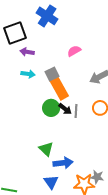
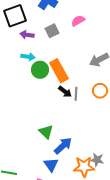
pink semicircle: (74, 51) -> (78, 21), moved
gray square: (52, 74) -> (52, 31), moved
green circle: (51, 108) -> (40, 70), moved
blue arrow: (63, 163) -> (63, 146), turned -36

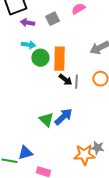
orange rectangle: (59, 71) -> (59, 59), turned 30
blue arrow: (63, 146) -> (63, 117), moved
blue triangle: (51, 165) -> (25, 153), moved, turned 49

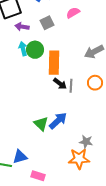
cyan arrow: (28, 45) -> (23, 49), turned -112
green circle: (40, 58) -> (35, 50), moved
gray star: (97, 148) -> (86, 142), moved

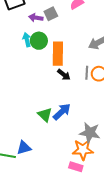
purple arrow: (22, 27) -> (36, 18), moved
gray line: (71, 86) -> (87, 73), moved
gray star: (86, 142) -> (90, 133), size x1.5
pink rectangle: (38, 176) -> (76, 167), moved

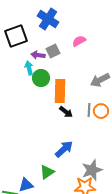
cyan arrow: (27, 40) -> (29, 68), moved
green triangle: (45, 115) -> (47, 172), moved, turned 42
gray star: (90, 133) -> (92, 170), turned -30

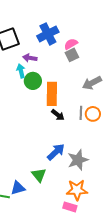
blue cross: (48, 19) -> (48, 34), moved, turned 30
gray square: (53, 51) -> (72, 55), moved
gray star: (92, 170) -> (78, 160), moved
green triangle: (47, 172) -> (39, 175), turned -35

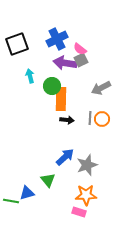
pink semicircle: (71, 44) -> (80, 49), turned -112
purple arrow: (30, 58) -> (65, 63), moved, size x1.6
green circle: (33, 81) -> (52, 86), moved
black arrow: (58, 115) -> (67, 120), turned -32

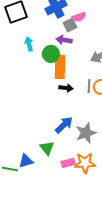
pink semicircle: (80, 49) -> (79, 17), turned -56
gray square: (81, 60) -> (70, 25), moved
purple arrow: (65, 63) -> (64, 40), moved, size x0.7
pink rectangle: (79, 212) -> (68, 163), moved, turned -32

